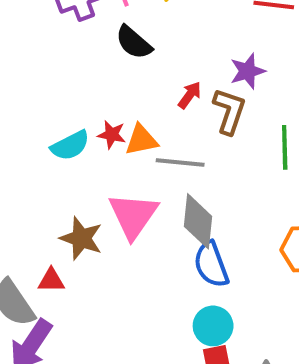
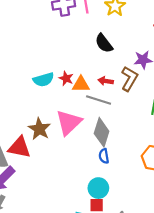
black semicircle: (134, 42) -> (104, 43), moved
red arrow: (190, 95) -> (106, 81), moved, turned -128
blue semicircle: (211, 264) -> (104, 156), size x0.6
red triangle: (51, 280) -> (19, 147), size x1.6

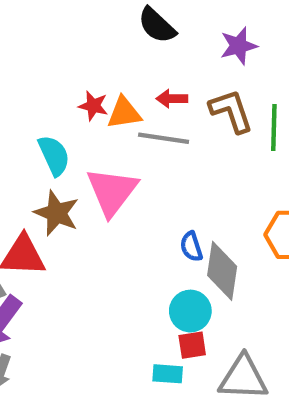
brown L-shape: (129, 79) -> (231, 111), moved, turned -40
cyan semicircle: (43, 80) -> (54, 155), moved, turned -90
gray diamond: (102, 132) -> (222, 271), moved

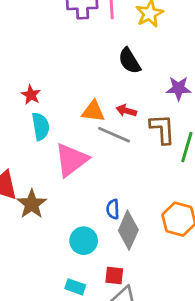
red star: (93, 106) -> (31, 95), moved
brown star: (57, 213) -> (32, 204), moved
cyan circle: (190, 311) -> (84, 241), moved
red square: (192, 345) -> (114, 275), moved

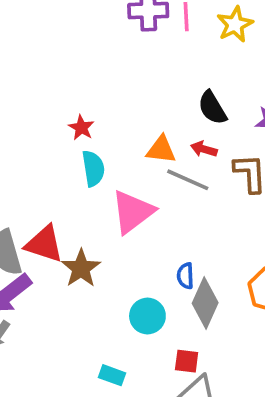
black semicircle: (129, 61) -> (212, 108), moved
cyan rectangle: (75, 287) -> (112, 375), moved

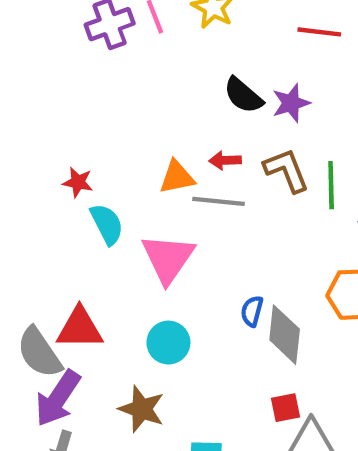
black semicircle: (212, 108) -> (243, 95), moved
brown star: (81, 268) -> (142, 409), moved
blue semicircle: (185, 276) -> (252, 311), turned 35
cyan circle: (147, 316) -> (168, 343), moved

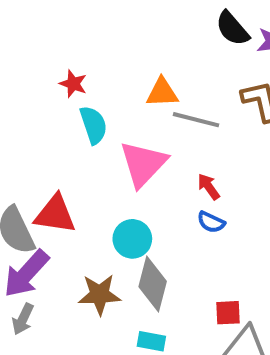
red arrow: (225, 160) -> (209, 187), moved, turned 48
blue semicircle: (252, 311) -> (211, 222), turned -88
gray diamond: (285, 335) -> (153, 284), moved
brown star: (142, 409) -> (99, 295), turned -30

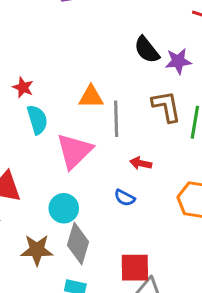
gray line: (196, 120) -> (116, 119), turned 72
red arrow: (209, 187) -> (141, 163), moved, turned -45
red square: (228, 313) -> (135, 268), size x1.5

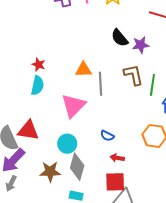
cyan semicircle: (37, 120) -> (37, 86), moved, turned 30
red arrow: (141, 163) -> (117, 158), moved

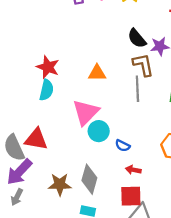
red star: (38, 65) -> (48, 67), size x1.5
brown L-shape: (133, 75) -> (143, 65), moved
gray line: (100, 84) -> (137, 89), moved
cyan circle: (67, 144) -> (99, 131), moved

